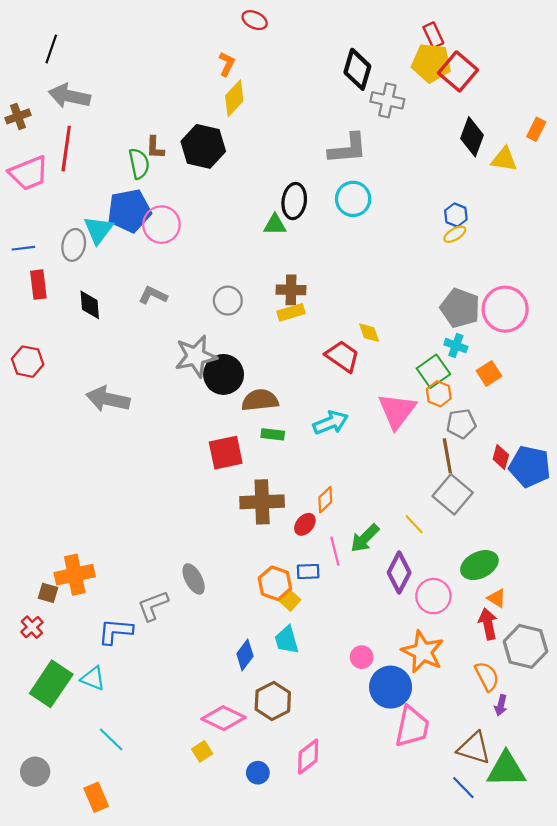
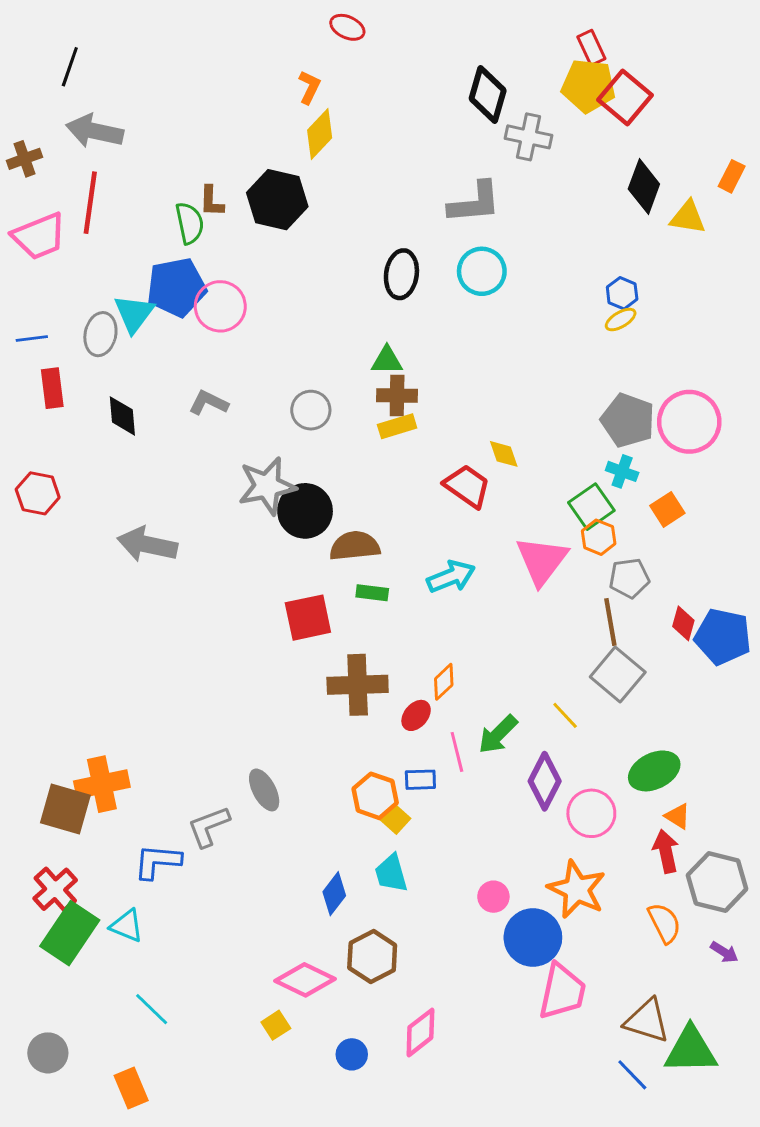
green triangle: (275, 225) -> (387, 360), moved
brown square: (48, 593) -> (65, 809), size x1.8
red cross: (32, 627) -> (55, 889), moved, size x1.4
purple arrow: (501, 705) -> (724, 952), moved, turned -72

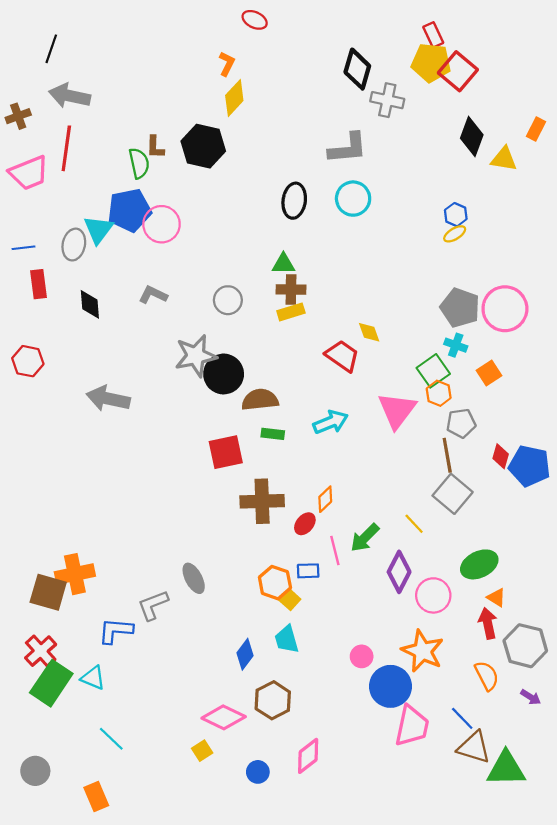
blue line: (632, 1075) -> (462, 718), moved

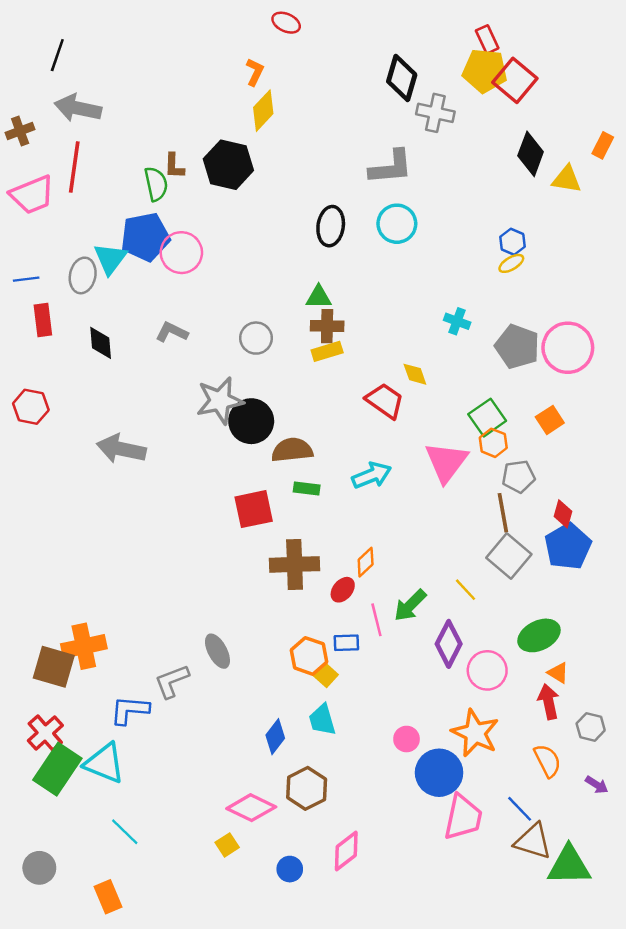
cyan cross: (456, 345) -> (457, 321), moved
blue pentagon: (530, 466) -> (568, 546), moved, turned 30
gray hexagon: (525, 646) -> (591, 727), size x0.6
cyan triangle: (93, 678) -> (104, 763), size x1.5

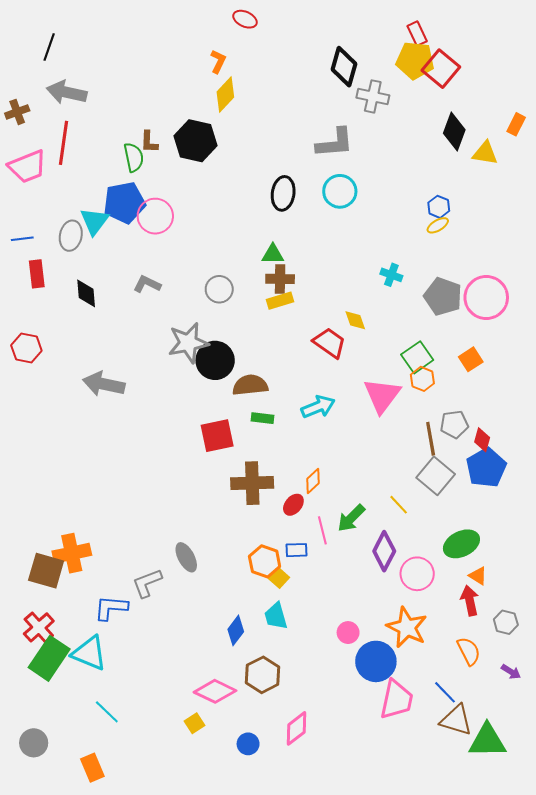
gray pentagon: (518, 477) -> (454, 424), moved

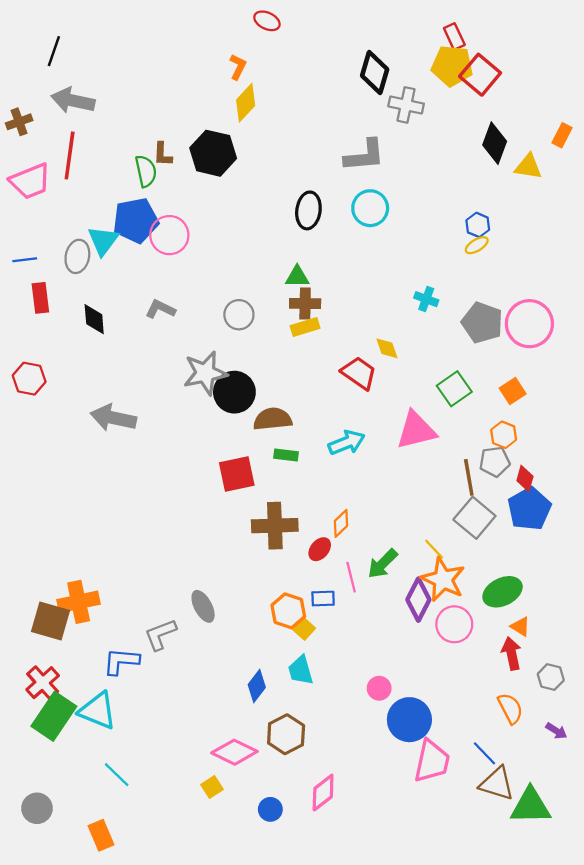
orange hexagon: (422, 379) -> (504, 435), moved
pink triangle: (382, 395) -> (416, 430), turned 39
orange star: (407, 627) -> (443, 579), moved

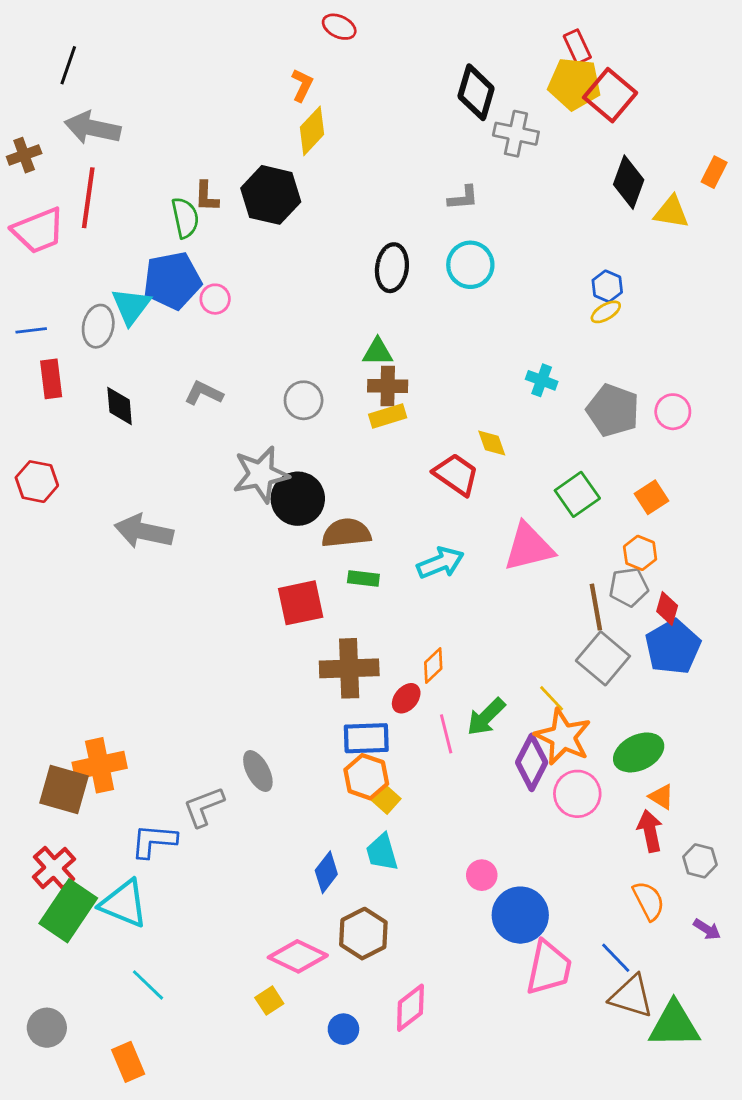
gray L-shape: (365, 155) -> (463, 198), size x0.6
pink circle: (169, 235) -> (215, 299), size x0.6
pink circle: (529, 324) -> (673, 412), size x0.6
blue rectangle: (323, 599) -> (366, 738), moved, size x1.5

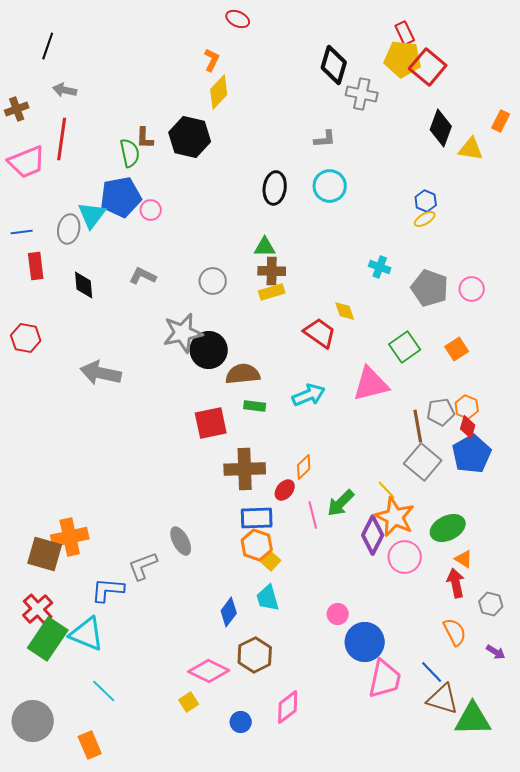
gray arrow: (92, 128) -> (65, 90), size x0.6
orange hexagon: (640, 553) -> (467, 407), moved
gray circle: (47, 1028) -> (33, 721), size x1.5

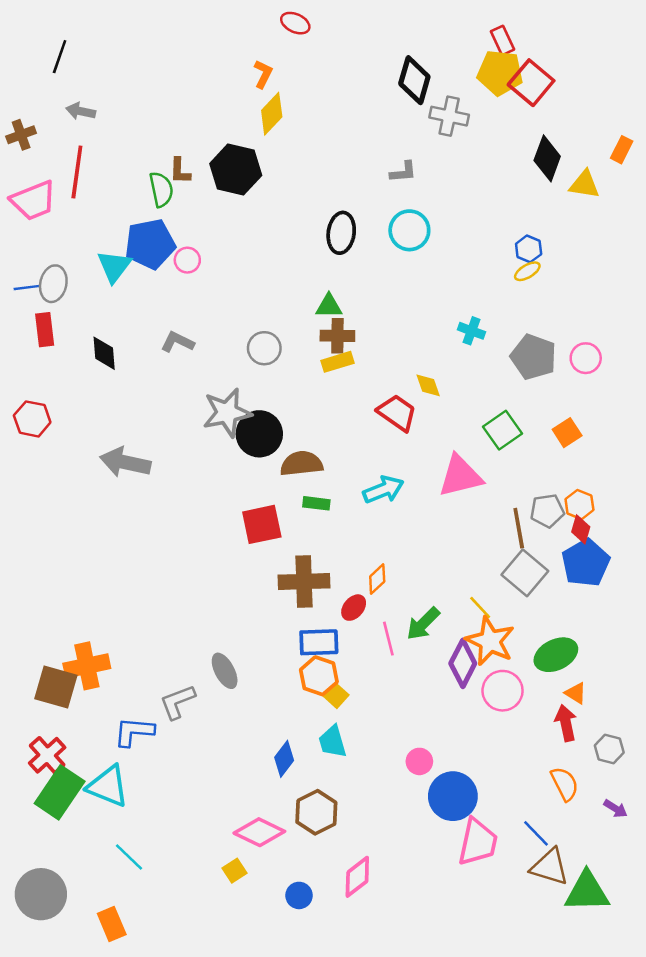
gray ellipse: (69, 229) -> (53, 284), moved

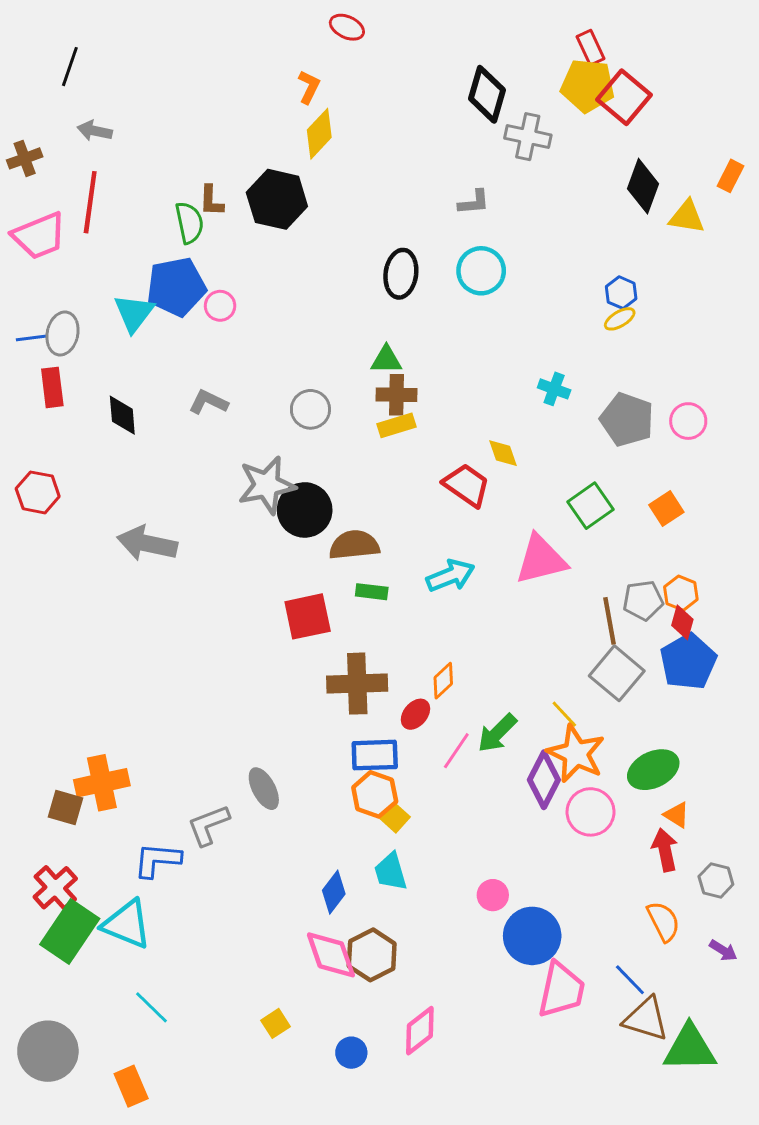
pink line: (388, 639) -> (456, 751), turned 48
brown square: (56, 687) -> (65, 808), size x0.7
pink diamond: (259, 832) -> (331, 955), moved, turned 45

